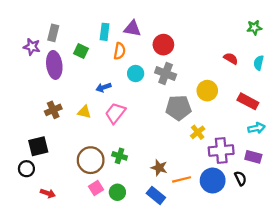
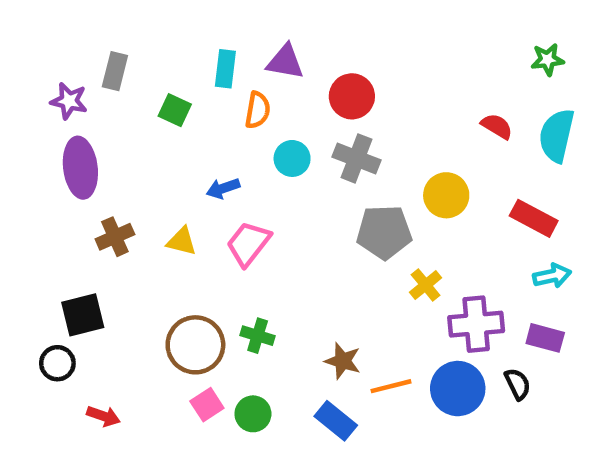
cyan semicircle: (259, 63) -> (557, 135), size x1.6
purple ellipse: (54, 65) -> (80, 168), moved

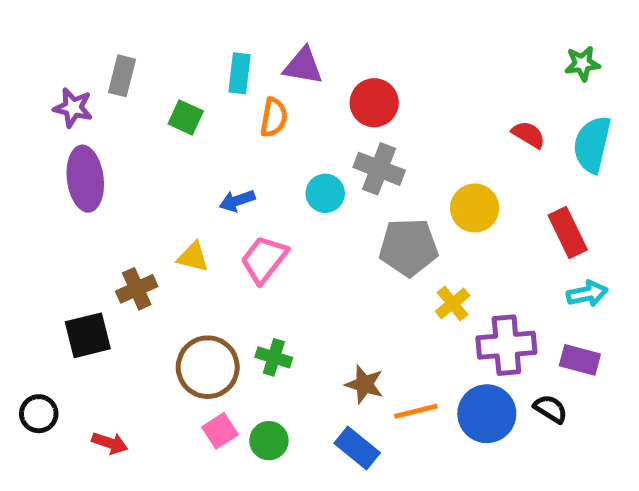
cyan circle: (292, 158) -> (325, 193), moved
red rectangle: (534, 218) -> (568, 232), turned 36
brown cross: (115, 237) -> (137, 289), moved
black circle: (57, 363) -> (39, 414), moved
black semicircle: (518, 384) -> (551, 409), turned -32

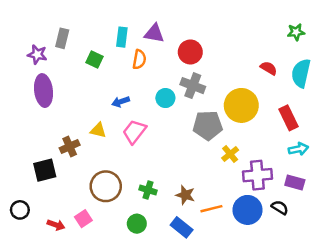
yellow circle: (475, 208) -> (241, 105), size x1.4
green cross: (274, 357) -> (148, 190), moved
pink square: (220, 431) -> (83, 219), moved

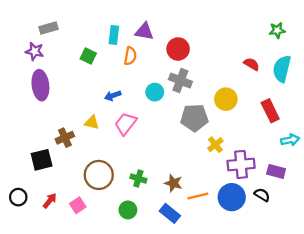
gray rectangle: (62, 38) -> (49, 28), moved, turned 60
yellow circle: (241, 105) -> (226, 99), size x0.7
cyan arrow: (298, 149) -> (290, 140), moved
red arrow: (56, 225) -> (50, 201), moved, turned -70

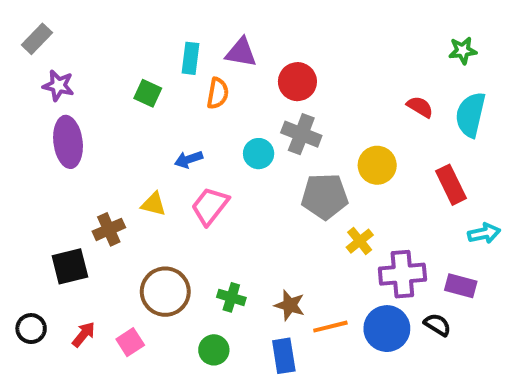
gray rectangle: (49, 28) -> (37, 39), moved, turned -30
blue rectangle: (170, 213) -> (284, 356), turned 42

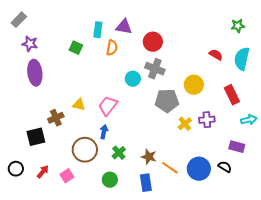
blue arrow: (189, 159) -> (104, 132), moved, turned 120
purple cross: (402, 274) -> (207, 120), moved, size x0.7
green cross: (231, 297) -> (119, 153), turned 32
orange line: (330, 327) -> (170, 168), turned 48

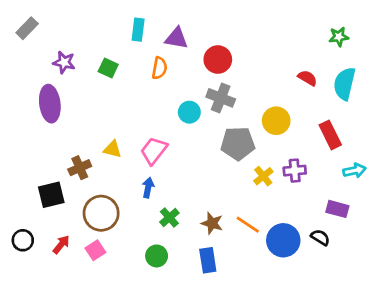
cyan rectangle: (98, 30) -> (138, 30), moved
purple star: (30, 44) -> (64, 62), moved
brown circle: (85, 150) -> (101, 213), moved
orange line: (170, 168) -> (248, 225), moved

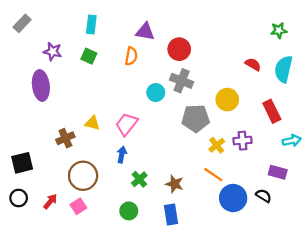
cyan rectangle: (138, 30) -> (91, 25), moved
black square: (51, 195) -> (22, 163), moved
orange line: (248, 225) -> (213, 175), moved

